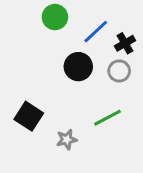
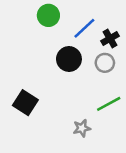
green line: (107, 118) -> (109, 104), moved
gray star: (67, 140) -> (82, 128), moved

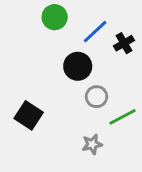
gray circle: (105, 63) -> (97, 97), moved

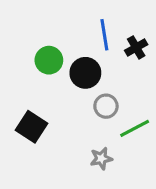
green circle: (55, 17) -> (49, 60), moved
blue line: (95, 32) -> (104, 35), turned -56

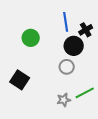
black circle: (85, 73) -> (74, 46), moved
green line: (135, 128) -> (85, 93), moved

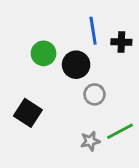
black cross: (86, 30) -> (121, 42), turned 32
black circle: (74, 46) -> (76, 65), moved

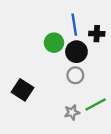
green circle: (44, 53) -> (54, 43), moved
black circle: (76, 65) -> (76, 52), moved

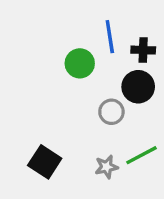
black circle: (76, 52) -> (138, 87), moved
black square: (22, 90) -> (45, 162), moved

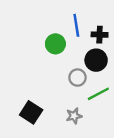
green line: (141, 155) -> (98, 94), moved

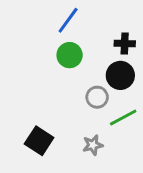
blue line: (76, 25) -> (68, 20), moved, turned 45

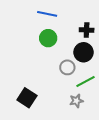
blue line: (68, 20) -> (47, 14), turned 66
gray star: (93, 145) -> (76, 101), moved

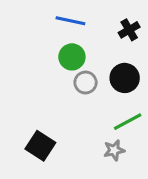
black cross: (87, 30) -> (129, 30), moved, turned -32
gray circle: (67, 67) -> (86, 83), moved

